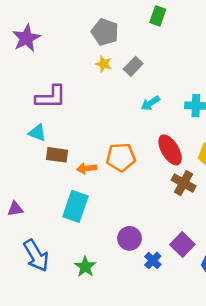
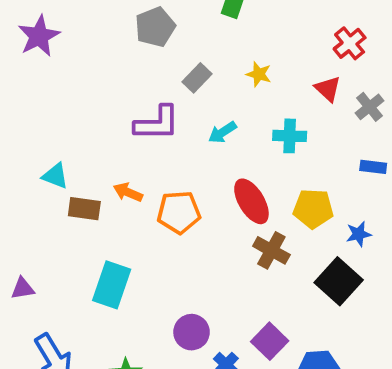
gray pentagon: (105, 32) -> (155, 27), turned 30
yellow star: (104, 64) -> (259, 74), moved
purple L-shape: (51, 97) -> (157, 123), moved
orange arrow: (86, 168) -> (128, 192), moved, turned 30

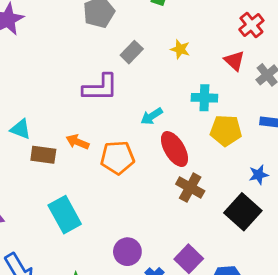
cyan arrow: (222, 132) -> (152, 116), moved
yellow pentagon: (313, 209) -> (226, 130), moved
cyan rectangle: (112, 285) -> (65, 215), turned -48

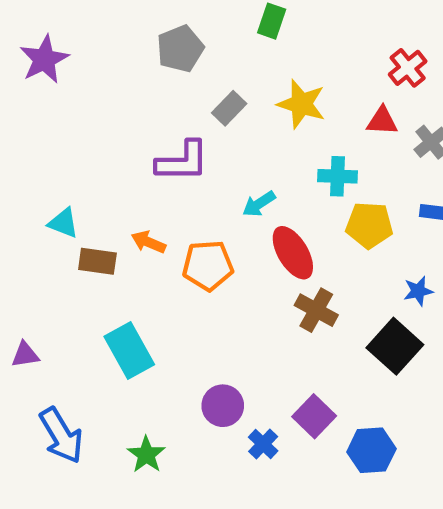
yellow star: (180, 49) -> (301, 104), size x1.6
red triangle: (234, 61) -> (382, 121), turned -40

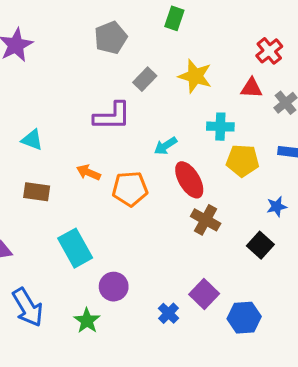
cyan triangle: (63, 223) -> (32, 140), moved
brown rectangle: (97, 261) -> (37, 192), moved
black square: (395, 346) -> (260, 245), size x0.7
purple circle: (223, 406) -> (114, 287), moved

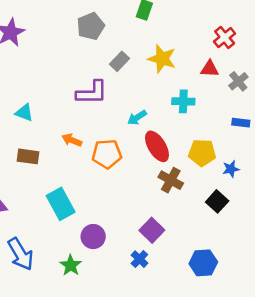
yellow pentagon: (243, 161) -> (202, 153), moved
purple square: (204, 294) -> (152, 230), moved

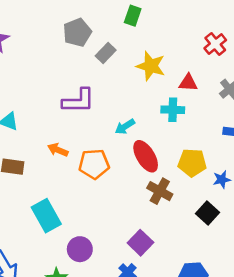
gray rectangle: (119, 61) -> (106, 53), moved
red triangle: (210, 69) -> (188, 83), moved

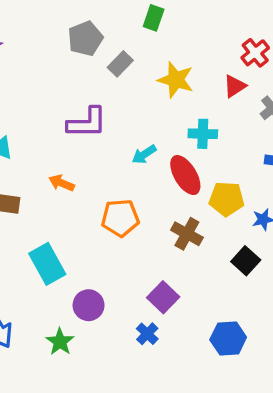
red triangle: (188, 83) -> (235, 86), moved, turned -36
red ellipse: (146, 156) -> (185, 175), moved
orange pentagon: (94, 164) -> (120, 218), moved

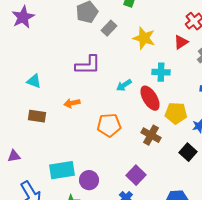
orange arrow: (62, 183) -> (72, 103), turned -35
cyan rectangle: (47, 264) -> (62, 170), moved, turned -70

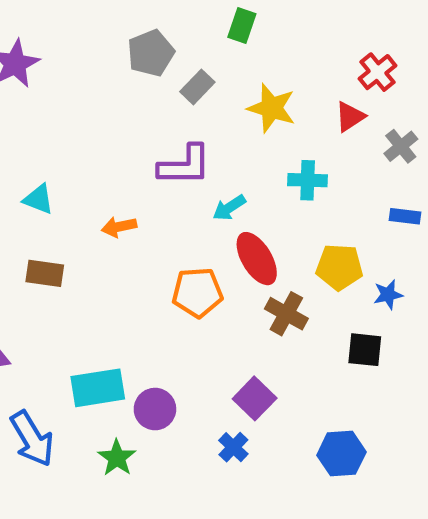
purple L-shape: (88, 65) -> (185, 165), moved
red ellipse: (150, 98) -> (257, 259), moved
orange arrow: (72, 103) -> (119, 227), moved
black square: (188, 152) -> (365, 350), turned -36

